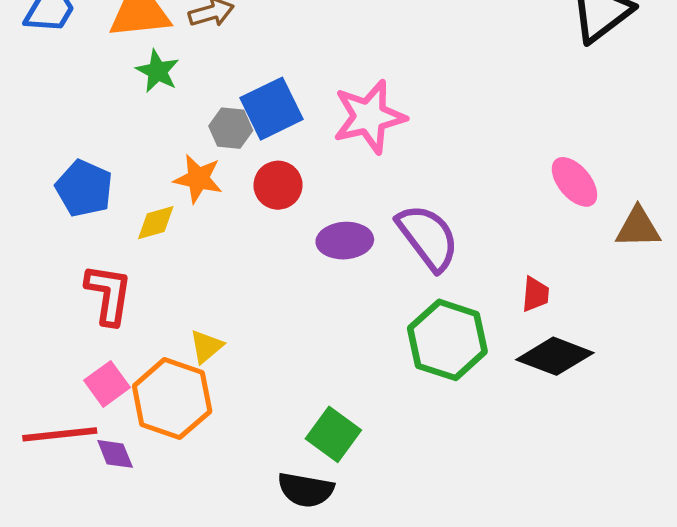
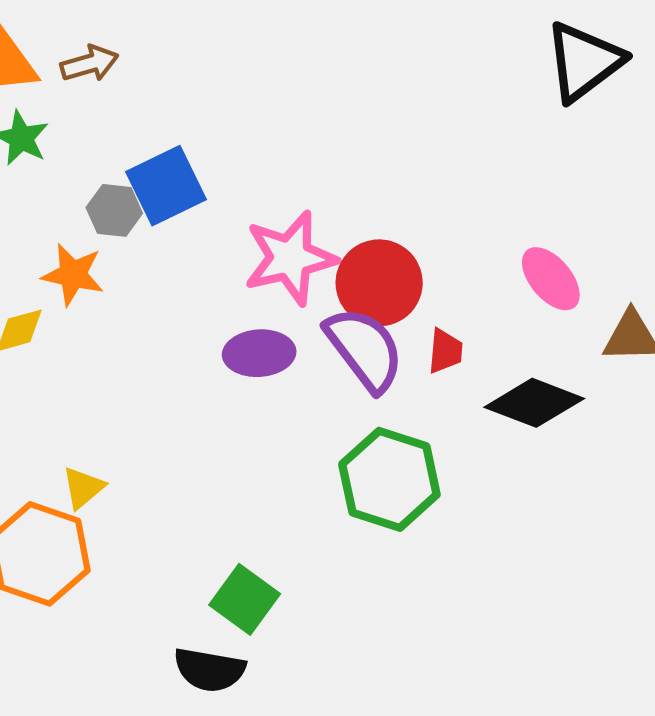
pink star: (369, 117) -> (290, 258), moved
red circle: (278, 185) -> (379, 283), moved, size x1.4
red trapezoid: (535, 294) -> (445, 351), moved
black diamond: (555, 356) -> (534, 403), moved

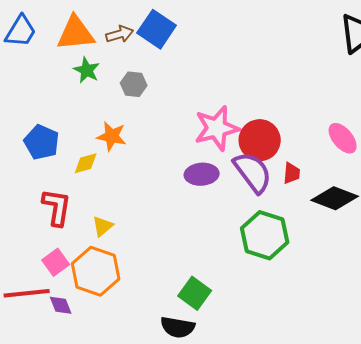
blue square: (166, 186) -> (157, 29), moved, turned -30
gray hexagon: (114, 210) -> (134, 84), moved
yellow triangle: (83, 488) -> (103, 226), moved

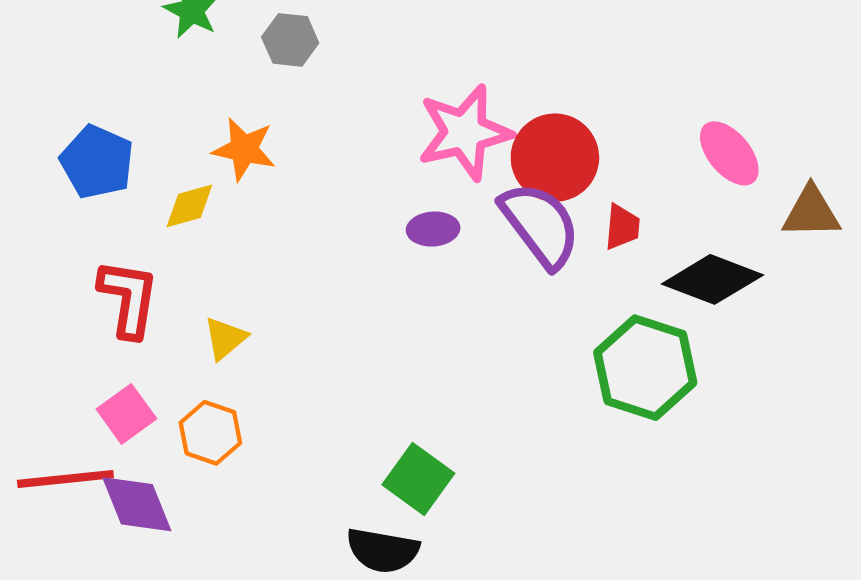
purple ellipse: (202, 174) -> (433, 229), size x0.7
green hexagon: (265, 235) -> (645, 368), moved
orange hexagon: (96, 271) -> (210, 433), size x0.6
purple diamond: (61, 305) -> (137, 504), size x1.5

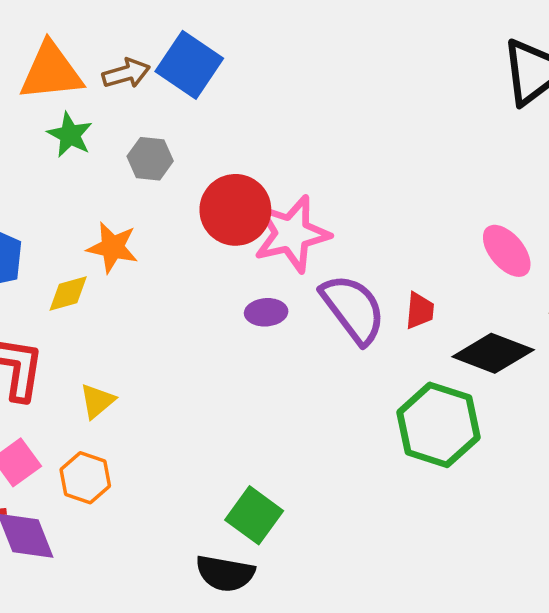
red circle: (555, 158) -> (235, 210), moved

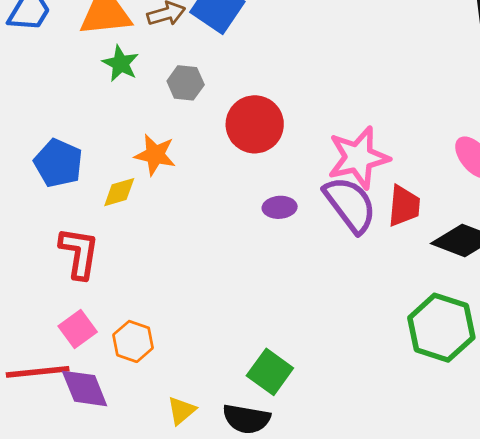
pink star: (292, 234) -> (358, 158), moved
red trapezoid: (420, 311) -> (404, 206), size x1.4
yellow triangle: (97, 401) -> (181, 411), moved
green hexagon: (438, 425) -> (441, 328), moved

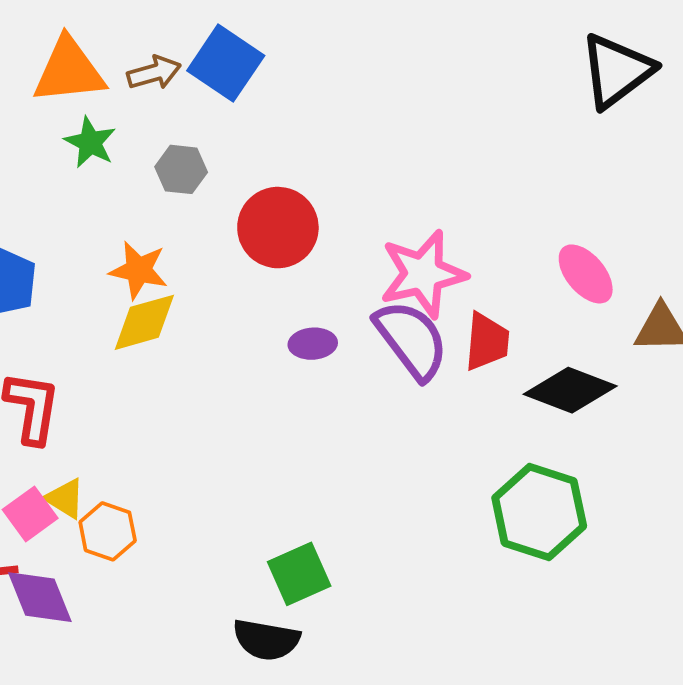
yellow diamond: (119, 192) -> (144, 322), moved, size x1.4
green square: (270, 372) -> (299, 574), turned 30
yellow triangle: (181, 411) -> (65, 498), moved, turned -48

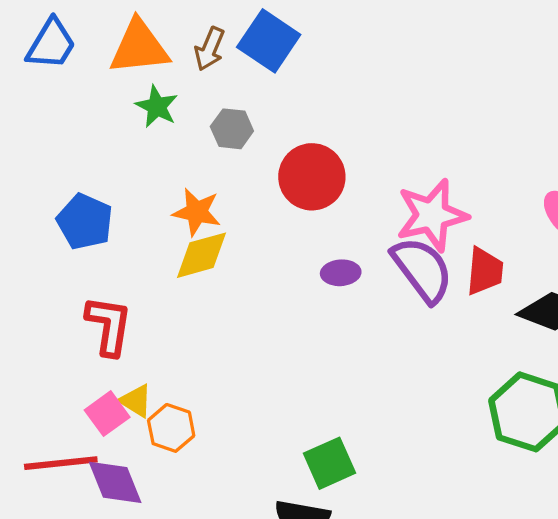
brown arrow: (154, 73) -> (210, 49), turned 129

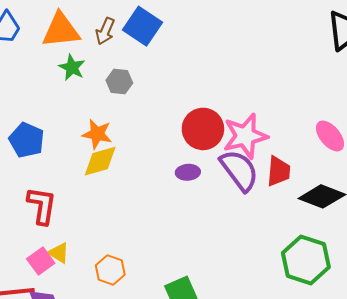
red circle: (312, 177) -> (203, 129), moved
orange hexagon: (171, 428) -> (110, 270), moved

